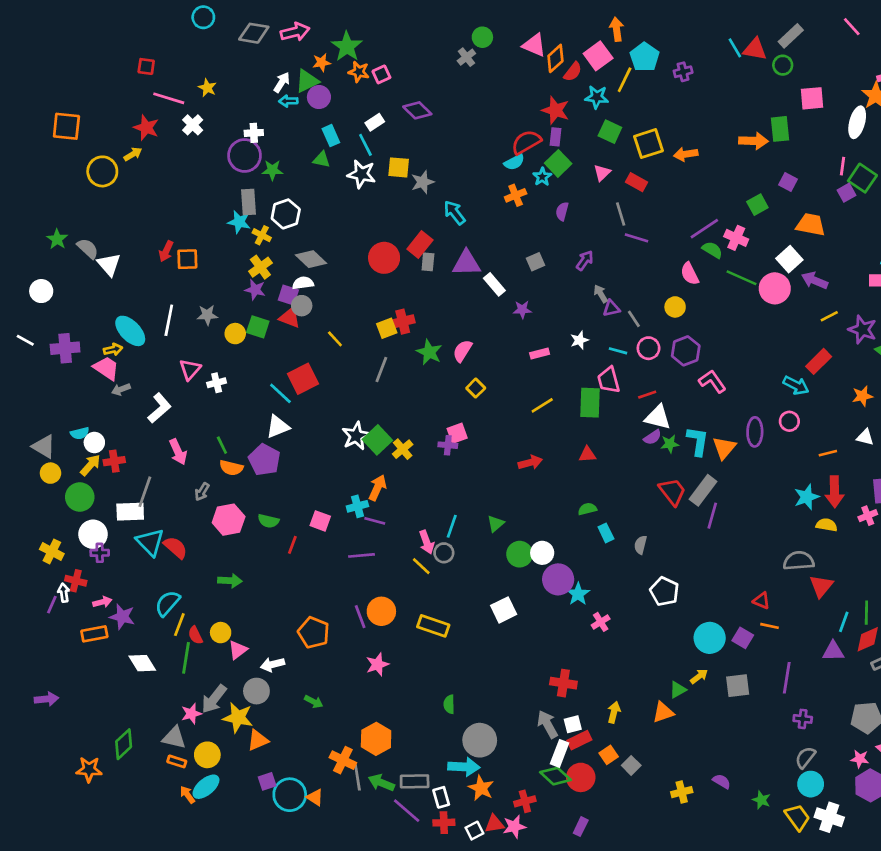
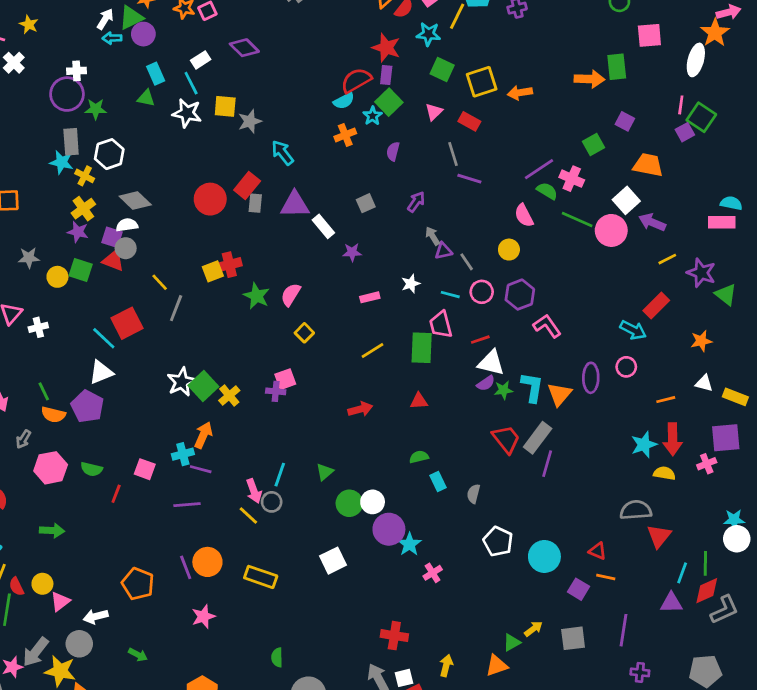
gray line: (381, 369) -> (176, 308), moved
cyan circle: (710, 638) -> (544, 556), moved

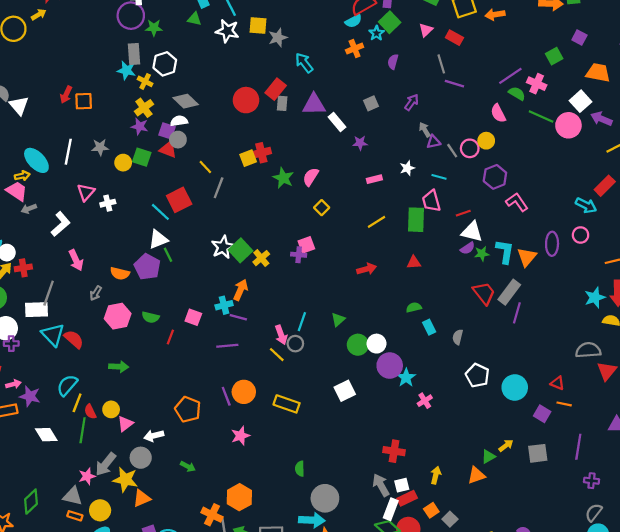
pink circle: (482, 292) -> (470, 148), moved
green line: (44, 391) -> (168, 255), moved

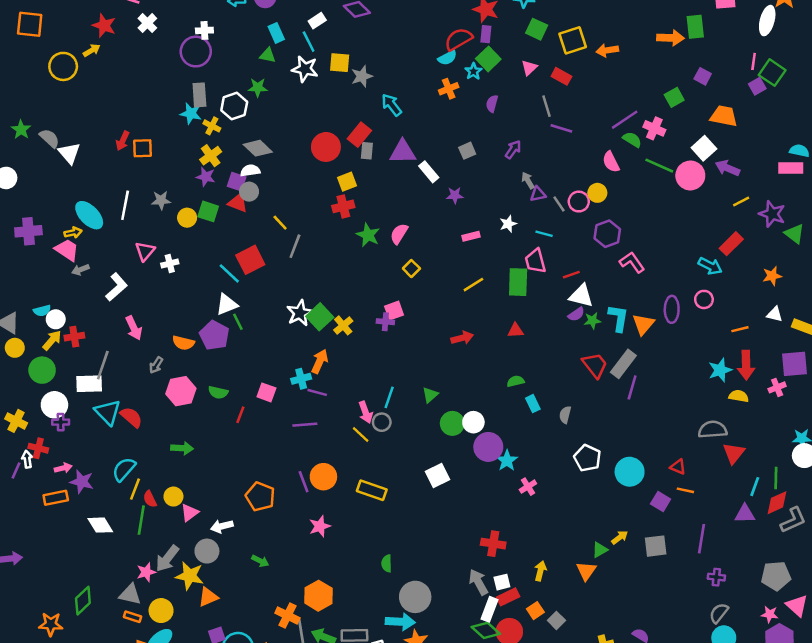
green star: (154, 28) -> (258, 87), moved
yellow square: (248, 158) -> (347, 182), moved
orange triangle: (476, 475) -> (586, 571), turned -36

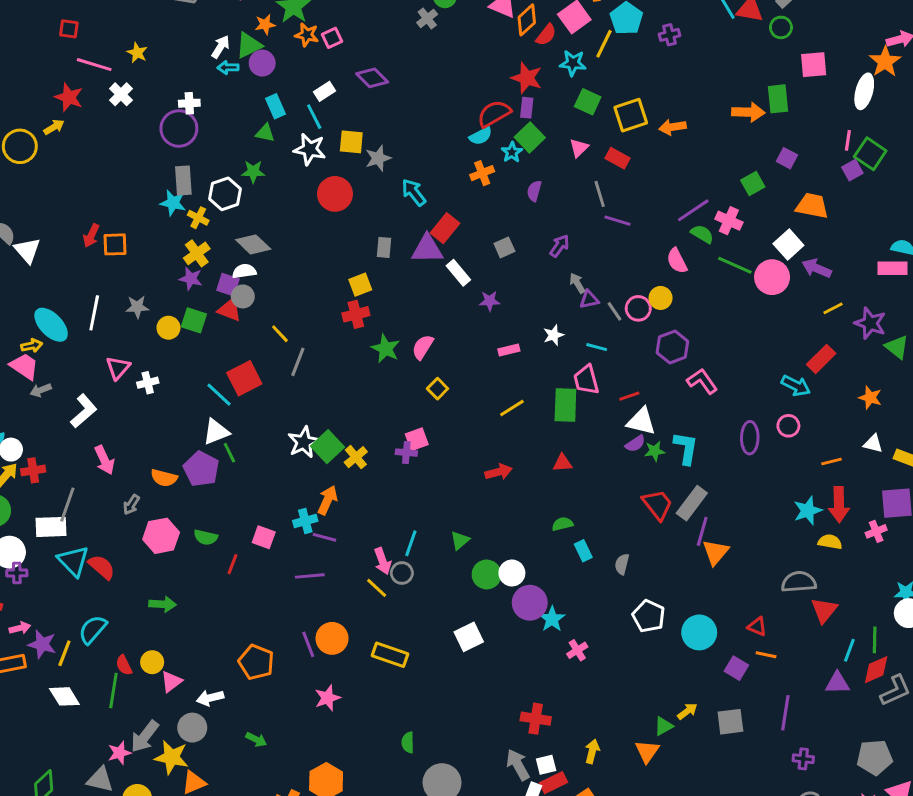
red rectangle: (359, 135) -> (445, 228), moved
red circle: (326, 147) -> (335, 194), moved
orange star: (772, 276) -> (870, 398), turned 30
orange triangle: (643, 324) -> (716, 552), moved
yellow line: (135, 489) -> (64, 653), moved

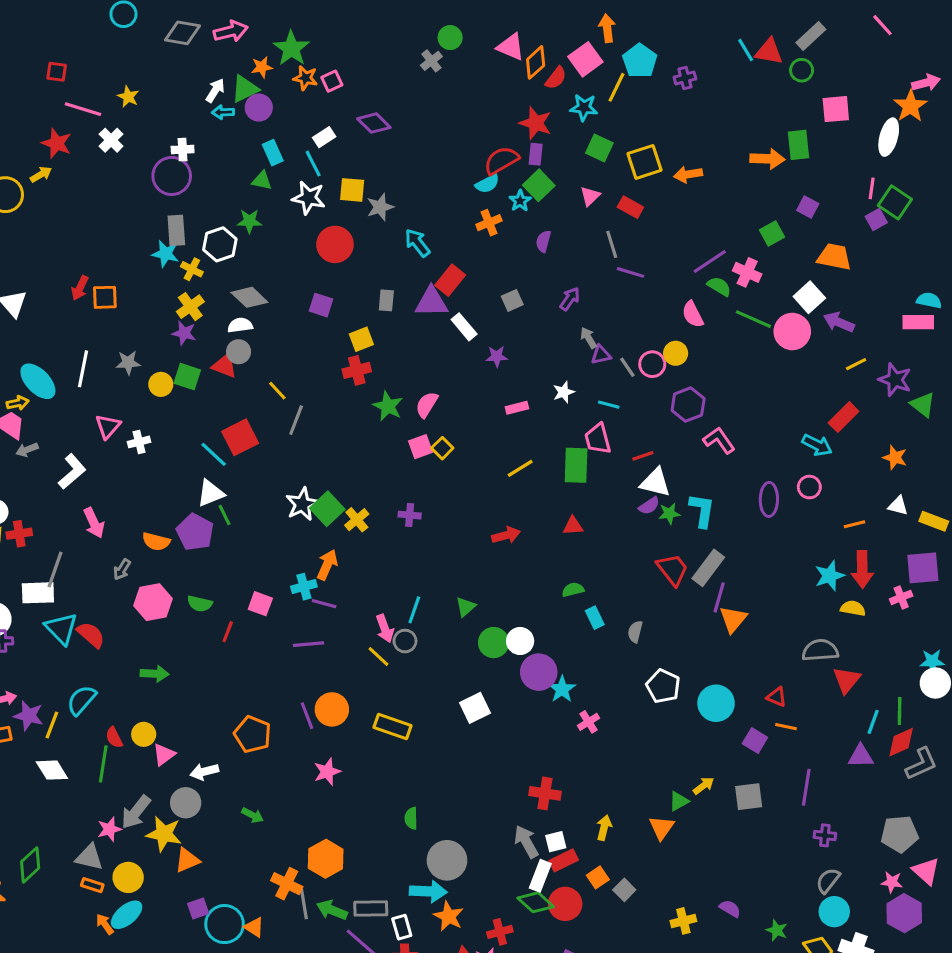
purple square: (228, 285) -> (321, 305), moved
pink square: (417, 439) -> (421, 447), moved

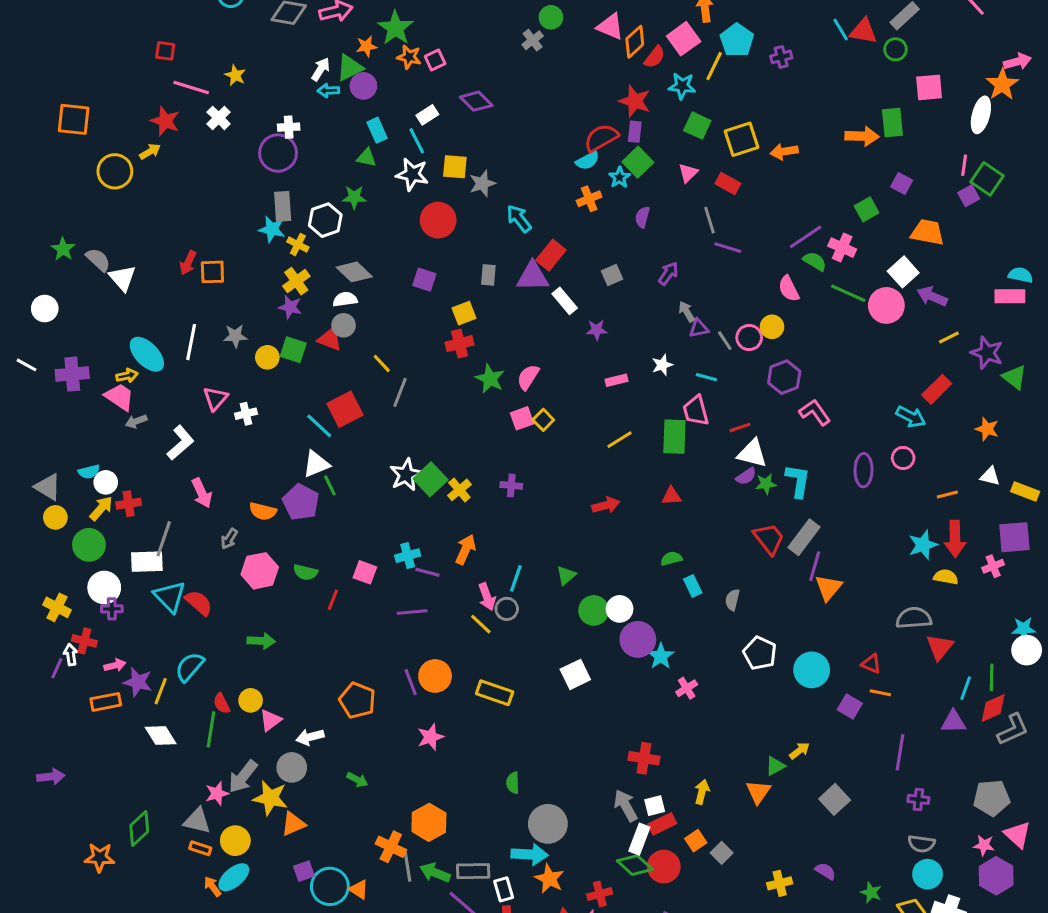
orange arrow: (327, 565) -> (466, 549), moved
gray square: (749, 797) -> (835, 799), moved, turned -36
gray semicircle: (828, 881) -> (921, 844), turned -120

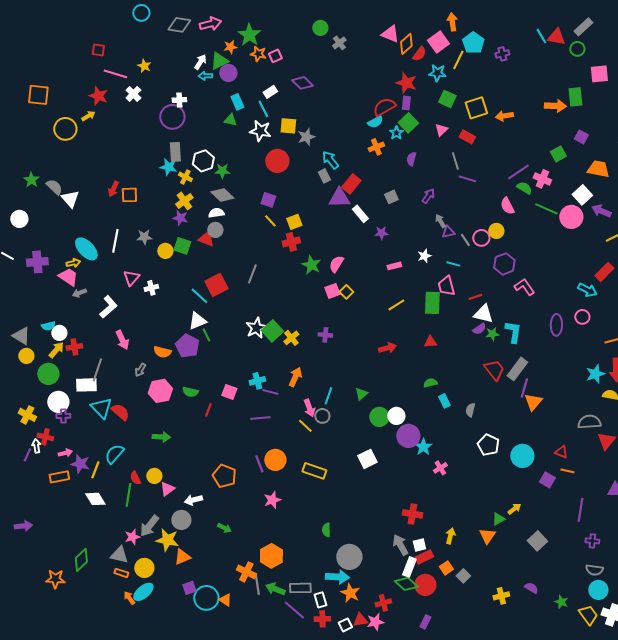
green circle: (551, 17) -> (320, 28), moved
green star: (354, 197) -> (222, 171), moved
gray rectangle: (488, 275) -> (324, 176), moved, turned -32
yellow line: (382, 363) -> (270, 221), moved

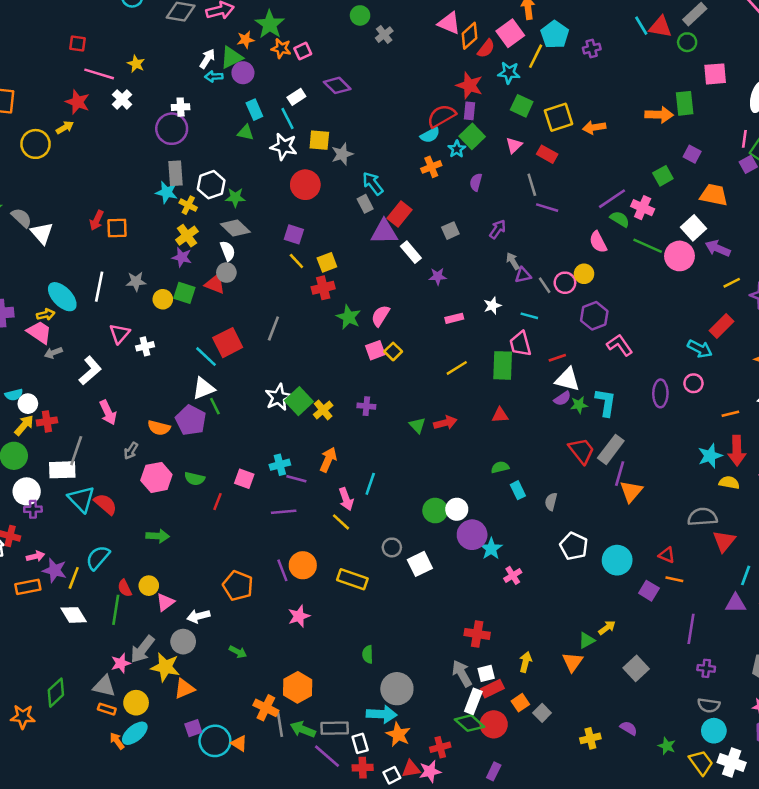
white semicircle: (216, 213) -> (228, 251), turned 77
green triangle: (361, 394) -> (417, 425), moved, turned -32
gray circle: (322, 416) -> (392, 547), moved

